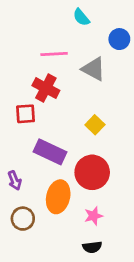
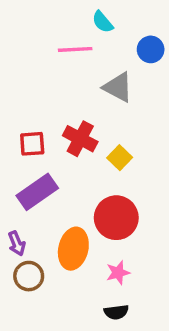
pink line: (54, 54) -> (75, 49), moved
red cross: (46, 88) -> (80, 139), moved
purple rectangle: (50, 152) -> (37, 192), moved, turned -60
purple arrow: (15, 180) -> (17, 243), moved

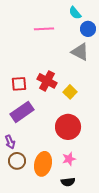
cyan semicircle: (103, 22) -> (75, 13), moved
gray triangle: (118, 87) -> (80, 52), moved
orange ellipse: (73, 249) -> (43, 164), moved

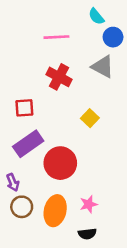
red cross: (47, 81) -> (59, 77), moved
red circle: (68, 127) -> (60, 163), moved

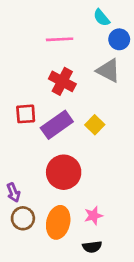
purple rectangle: (28, 144) -> (57, 125), moved

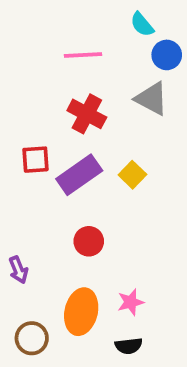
red circle: (64, 172) -> (89, 241), size x0.6
brown circle: (23, 218) -> (32, 338), moved

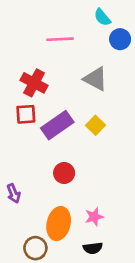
gray triangle: (151, 99) -> (95, 79), moved
red cross: (87, 114) -> (34, 83), moved
brown circle: (32, 338) -> (35, 248), moved

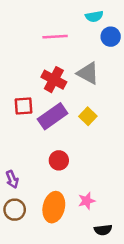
cyan semicircle: (102, 17) -> (94, 16), turned -60
red cross: (34, 83) -> (54, 80), moved
brown circle: (35, 248) -> (15, 210), moved
black semicircle: (93, 248) -> (103, 230), moved

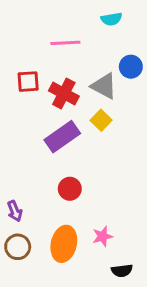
blue circle: (111, 37) -> (131, 67), moved
red square: (23, 106) -> (28, 82), moved
yellow square: (88, 116) -> (101, 120), moved

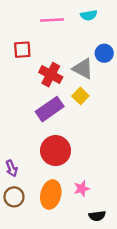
pink line: (65, 43) -> (52, 20), moved
red square: (28, 82) -> (22, 50), moved
red circle: (70, 189) -> (56, 151), size x1.6

